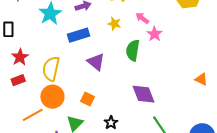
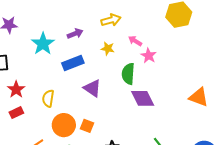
yellow semicircle: (51, 69) -> (48, 98), size x0.7
orange triangle: (201, 79) -> (199, 97), size x1.5
purple diamond: (143, 94) -> (143, 98), moved
orange circle: (52, 97) -> (64, 125), moved

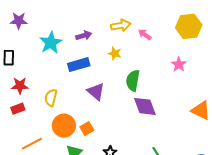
pink arrow: (135, 41) -> (145, 34), moved
pink star: (149, 56) -> (179, 64), moved
red star: (16, 89) -> (20, 86), turned 30
orange square: (87, 126) -> (87, 129), turned 32

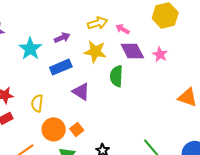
yellow star: (115, 54) -> (95, 52), size x1.6
purple diamond: (145, 106) -> (132, 51), moved

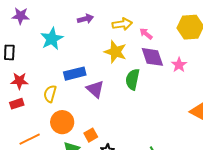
purple arrow: (62, 38) -> (85, 19), moved
blue rectangle: (61, 67) -> (75, 74), moved
orange square: (77, 130) -> (91, 135), moved

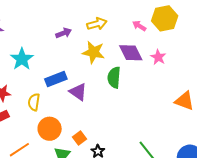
purple arrow: (85, 19) -> (64, 33), moved
pink arrow: (146, 34) -> (139, 26), moved
cyan star: (52, 39) -> (22, 59), moved

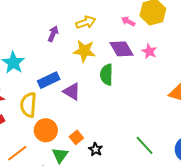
purple arrow: (64, 33) -> (53, 34), turned -42
yellow semicircle: (34, 102) -> (28, 105), size x1.4

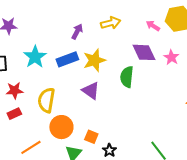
yellow star: (84, 51) -> (94, 60), moved, turned -30
blue rectangle: (49, 80) -> (67, 59), moved
orange square: (76, 137) -> (91, 137), turned -32

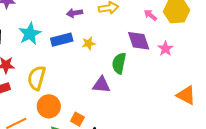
purple arrow: (77, 32) -> (74, 13), turned -133
yellow star: (94, 60) -> (89, 43), size x0.6
purple triangle: (91, 91) -> (101, 85), moved, turned -36

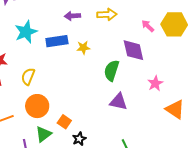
pink star: (165, 49) -> (155, 83), moved
yellow semicircle: (37, 78) -> (28, 77), size x0.7
purple triangle: (101, 85) -> (118, 102), moved

